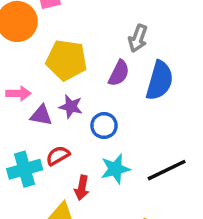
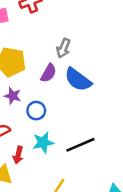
blue semicircle: (160, 81) -> (78, 80), turned 108

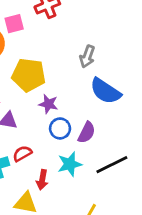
purple semicircle: (49, 73) -> (87, 133), moved
purple star: (13, 96) -> (48, 104), moved

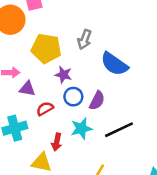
gray arrow: (87, 56) -> (84, 39), moved
red semicircle: (22, 154) -> (45, 109), moved

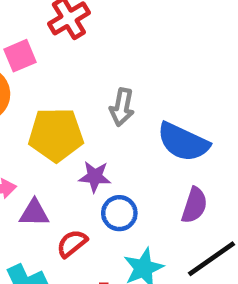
purple semicircle: (97, 101) -> (194, 205), moved

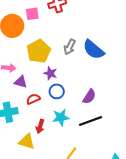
yellow pentagon: (56, 135) -> (39, 51), turned 30
blue semicircle: (183, 142) -> (94, 50), moved

